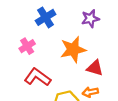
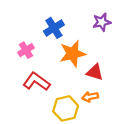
blue cross: (46, 17) -> (54, 28), moved
purple star: (90, 19) -> (102, 22), moved

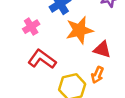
orange arrow: (90, 97) -> (97, 75), turned -56

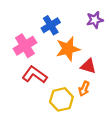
pink cross: (31, 27) -> (25, 46), size x1.5

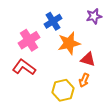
red L-shape: (35, 75) -> (24, 67), moved

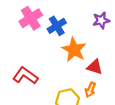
pink cross: (29, 40) -> (31, 18), moved
orange star: (69, 43) -> (74, 50), turned -30

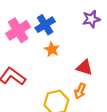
pink cross: (31, 18) -> (18, 30), moved
orange star: (74, 50) -> (52, 49), moved, size x0.6

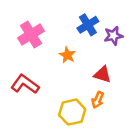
purple star: (91, 19) -> (113, 36), moved
blue cross: (45, 25) -> (88, 25), moved

